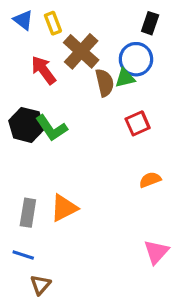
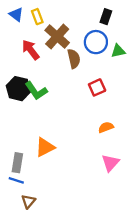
green triangle: (125, 78) -> (118, 51), moved
gray rectangle: (28, 213) -> (17, 163), moved
pink triangle: (156, 252) -> (110, 163), moved

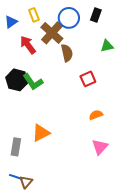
blue triangle: (16, 14) -> (11, 22), moved, turned 48
blue circle: (96, 42) -> (69, 18), moved
blue line: (16, 180) -> (16, 177), moved

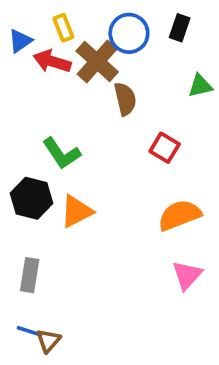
red arrow: (28, 45) -> (52, 61), moved, turned -36
red square: (88, 79) -> (165, 148), turned -35
black hexagon: (17, 80) -> (32, 198), moved
orange semicircle: (96, 115) -> (180, 215), size x1.6
orange triangle: (41, 133) -> (76, 211), moved

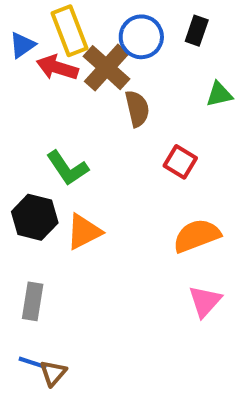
yellow rectangle: (63, 28) -> (70, 31), size x1.6

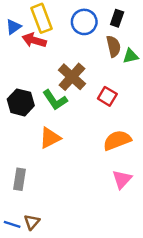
brown cross: (106, 68) -> (72, 77), moved
brown semicircle: (137, 109) -> (113, 46), moved
green L-shape: (67, 168) -> (55, 100), moved
black hexagon: (35, 217) -> (21, 102), moved
blue line: (33, 363) -> (12, 224), moved

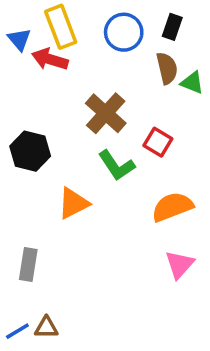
blue triangle: (13, 27) -> (19, 39), turned -35
green triangle: (131, 56) -> (192, 83), turned 35
green L-shape: (55, 100) -> (117, 165), moved
brown triangle: (32, 222) -> (46, 328), turned 49
blue line: (12, 224) -> (17, 331), turned -49

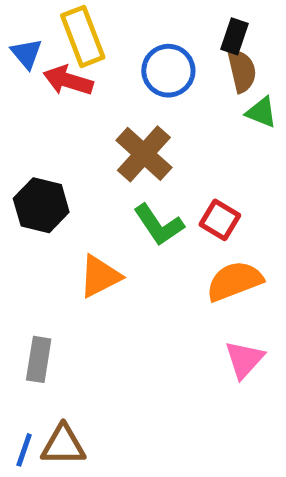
blue circle: (124, 32) -> (168, 71), moved
brown semicircle: (167, 68) -> (242, 71), moved
red square: (158, 142) -> (220, 220), moved
brown triangle: (46, 328) -> (63, 445), size x1.4
blue line: (17, 331) -> (24, 450), turned -40

